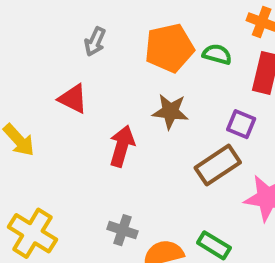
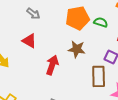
gray arrow: (95, 42) -> (33, 14), moved, turned -80
brown rectangle: (218, 165) -> (99, 76), turned -60

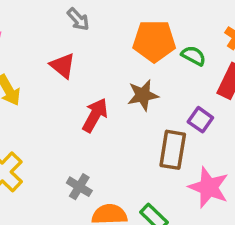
brown star: (77, 49) -> (143, 95), turned -30

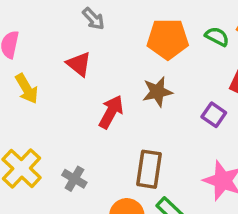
green semicircle: (193, 56) -> (217, 37), moved
brown rectangle: (173, 150) -> (149, 169), moved
gray cross: (79, 187) -> (74, 179), moved

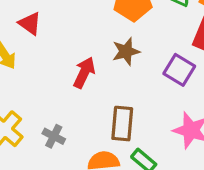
red triangle: (79, 64) -> (30, 24), moved
purple square: (214, 115) -> (179, 70), size x1.4

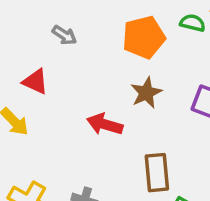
red arrow: (84, 73) -> (105, 124), turned -88

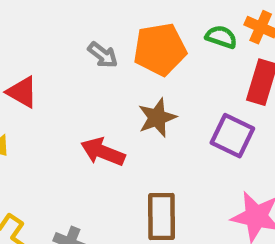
gray arrow: (64, 35) -> (103, 55), moved

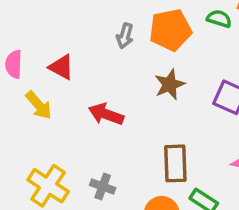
gray arrow: (103, 55) -> (125, 36), turned 70
red arrow: (103, 152) -> (106, 114), moved

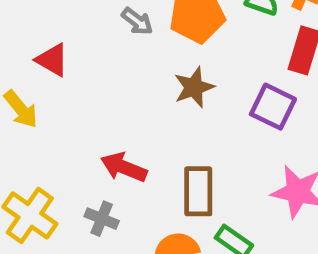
gray arrow: (125, 36) -> (137, 21), turned -70
red arrow: (106, 114) -> (124, 167), moved

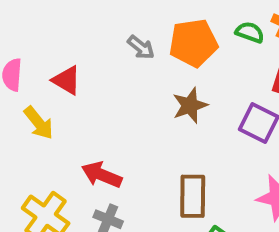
red arrow: (124, 167) -> (102, 175), moved

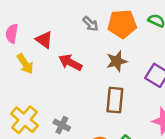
red arrow: (102, 175) -> (70, 62), moved
brown rectangle: (193, 196) -> (115, 100), moved

